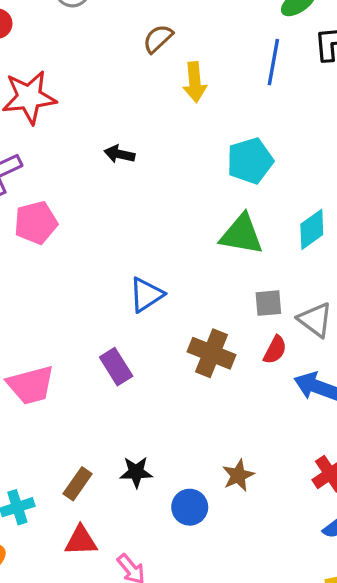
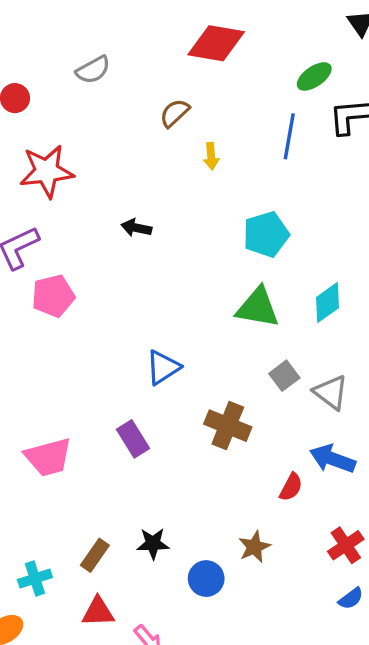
yellow arrow: (195, 82) -> (211, 156), size x0.7
gray square: (268, 303) -> (284, 376), turned -32
red semicircle: (275, 350) -> (291, 487), moved

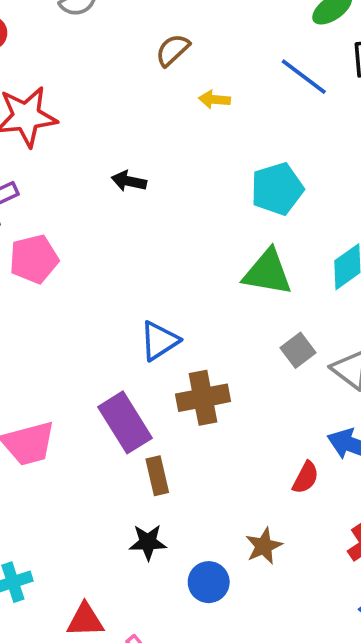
blue line: (289, 136) -> (304, 77), turned -63
yellow arrow: (211, 156) -> (214, 99), turned 100
brown cross: (228, 426) -> (203, 398), moved, turned -33
purple rectangle: (133, 439) -> (125, 422), size x1.4
brown rectangle: (95, 555) -> (157, 476), moved, turned -48

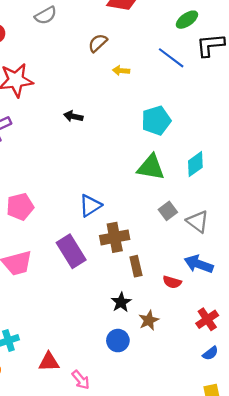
pink pentagon: (34, 259) -> (20, 207), moved
brown rectangle: (157, 476) -> (136, 266), moved
red semicircle: (306, 478) -> (172, 282), turned 78
black star: (148, 542) -> (121, 302), moved, turned -30

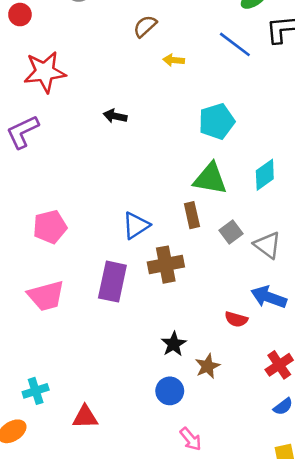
purple rectangle: (71, 251) -> (112, 282), turned 44
brown rectangle: (136, 266) -> (192, 215), moved
pink arrow: (81, 380) -> (191, 439), moved

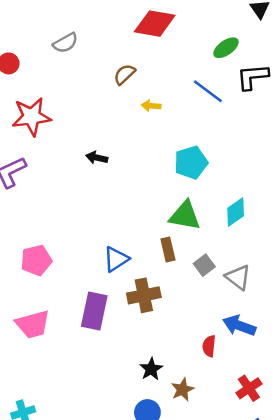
red semicircle: (236, 319) -> (209, 346), turned 80

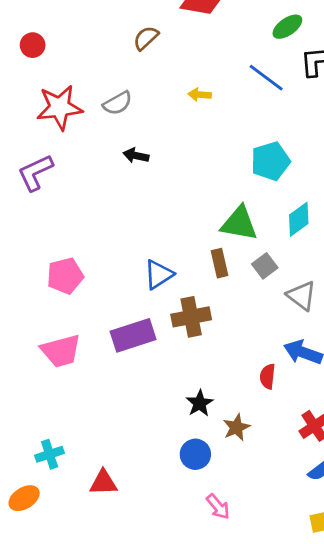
gray semicircle: (65, 43) -> (118, 103), moved
brown semicircle: (125, 74) -> (146, 38), moved
cyan pentagon: (191, 162) -> (270, 161), moved
gray square: (204, 265) -> (265, 266), moved
purple rectangle: (94, 311) -> (133, 335), turned 60

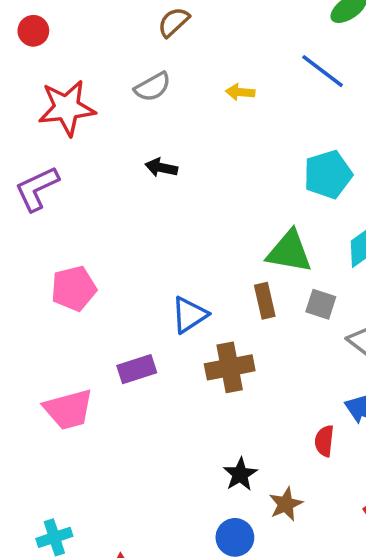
gray semicircle: (118, 103) -> (153, 87), moved
gray square: (265, 266) -> (321, 304), turned -35
pink pentagon: (65, 276) -> (74, 288), moved
purple rectangle: (133, 335) -> (137, 369), moved, size x0.7

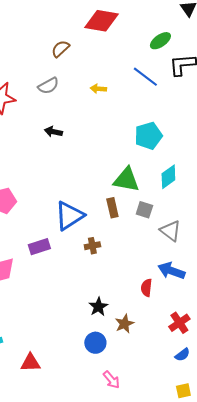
blue triangle: (189, 315) -> (69, 216), size x1.4
brown cross: (230, 367) -> (92, 246), size x0.6

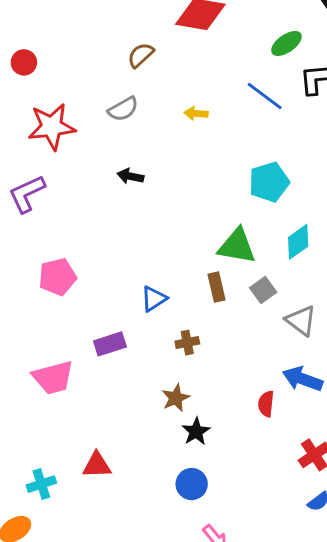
gray square: (144, 210) -> (263, 290), turned 36
blue triangle: (69, 216) -> (154, 299), size x0.6
brown star: (124, 324) -> (176, 398), moved
red triangle: (30, 363) -> (97, 465), moved

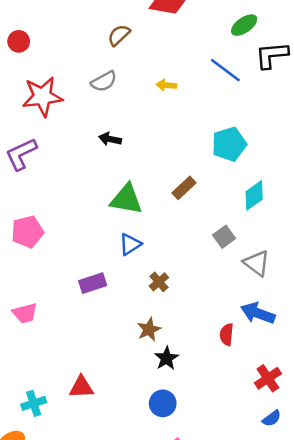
green triangle: (237, 246) -> (126, 199), moved
pink pentagon: (57, 277) -> (27, 232), moved
brown rectangle: (216, 287) -> (184, 188), moved, turned 60
brown cross: (187, 343) -> (159, 282), turned -30
pink trapezoid: (53, 378) -> (25, 313), moved, size x0.7

